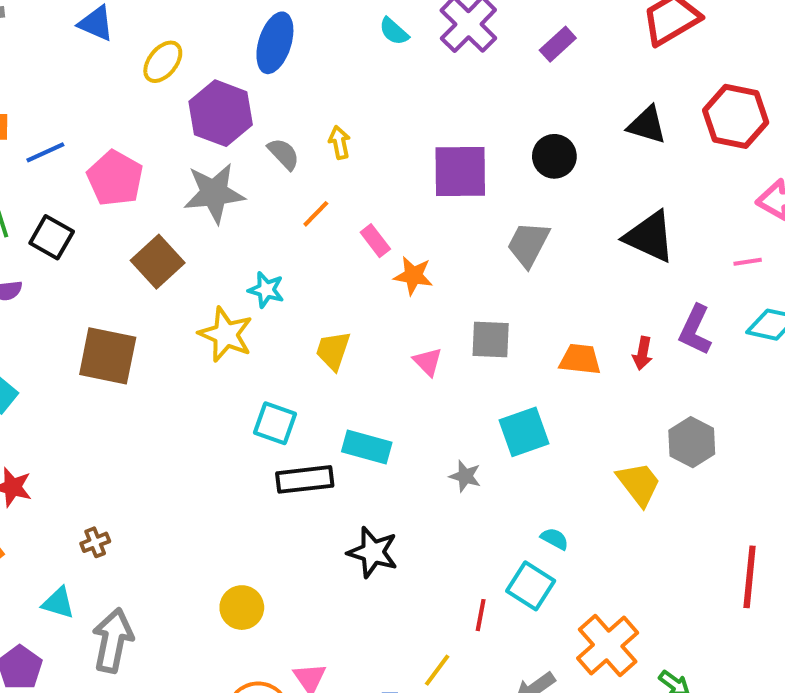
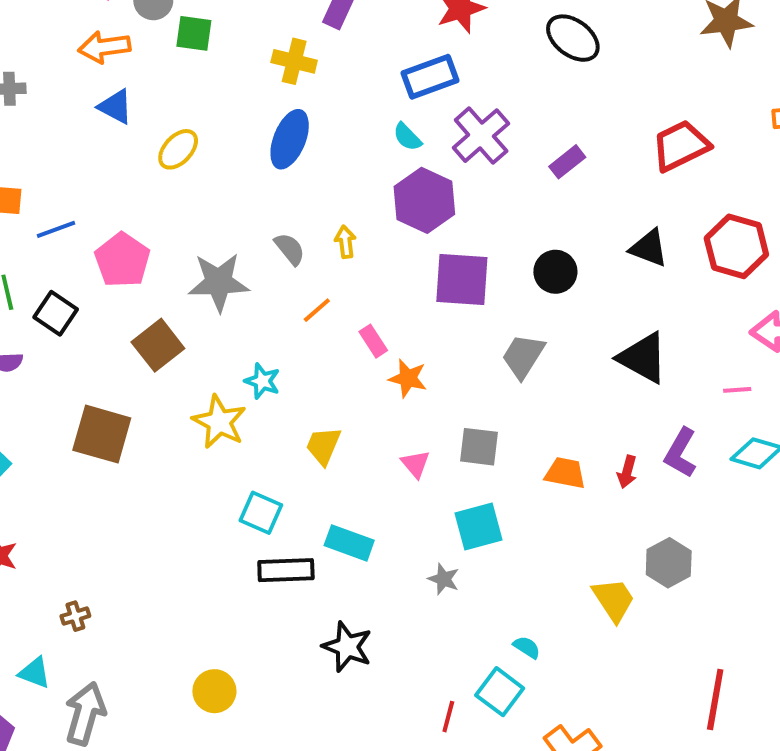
purple hexagon: (221, 113) -> (424, 200), moved
cyan square: (524, 432) -> (479, 527), moved

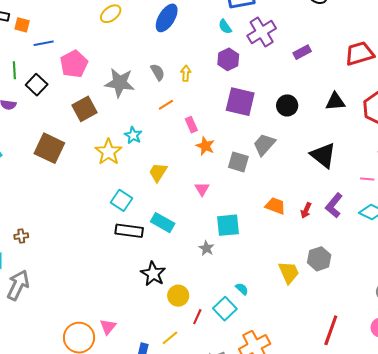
purple hexagon: (424, 200) -> (228, 59), size x0.7
black triangle: (649, 248) -> (335, 101), turned -35
gray square: (479, 447) -> (238, 162), moved
yellow circle: (214, 691) -> (178, 296), moved

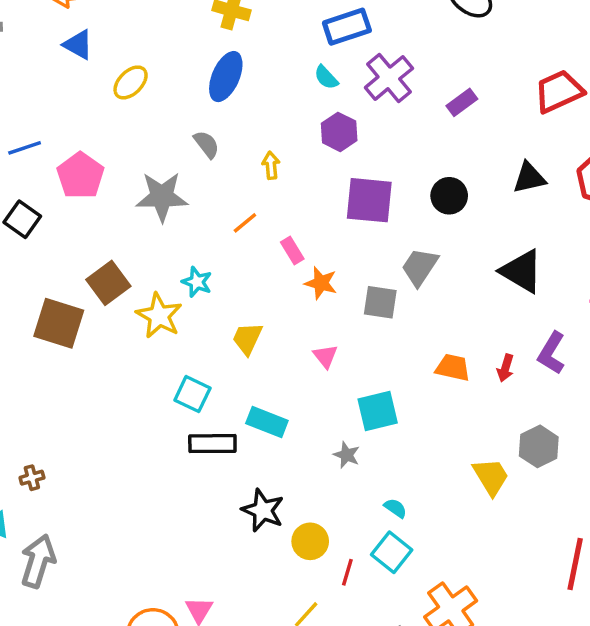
gray semicircle: (158, 72) -> (207, 144), moved
brown square: (84, 109) -> (108, 283), moved
cyan semicircle: (242, 289) -> (395, 508), moved

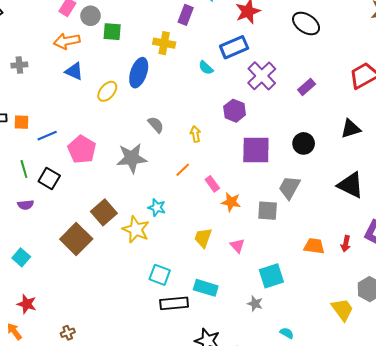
blue ellipse: (226, 77) -> (139, 73), moved
cyan semicircle: (326, 77) -> (206, 68), moved
brown square: (59, 323) -> (76, 239), turned 32
yellow trapezoid: (247, 338) -> (203, 238), moved

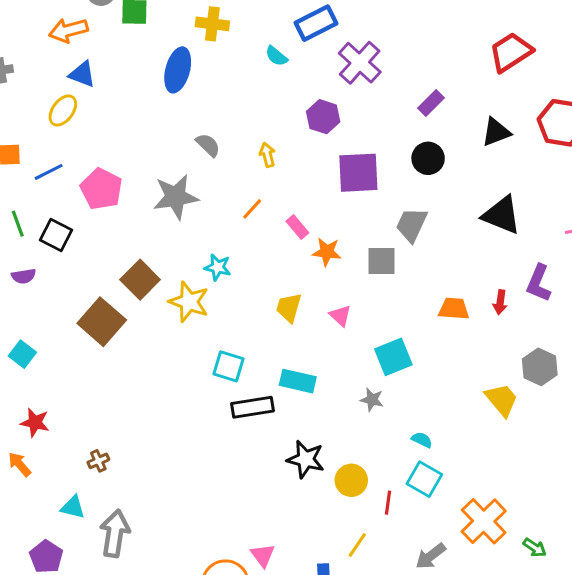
purple rectangle: (307, 87) -> (431, 103), moved
yellow ellipse: (107, 91) -> (63, 110), moved

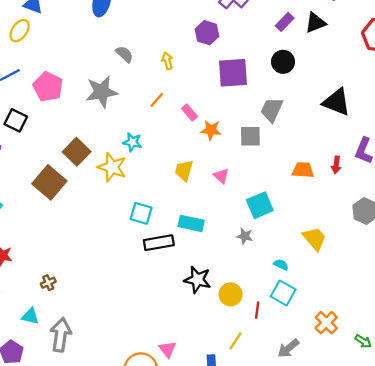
black triangle: (496, 132) -> (316, 23), moved
yellow trapezoid: (502, 400) -> (314, 239), moved
orange cross: (484, 521) -> (326, 323), size x0.7

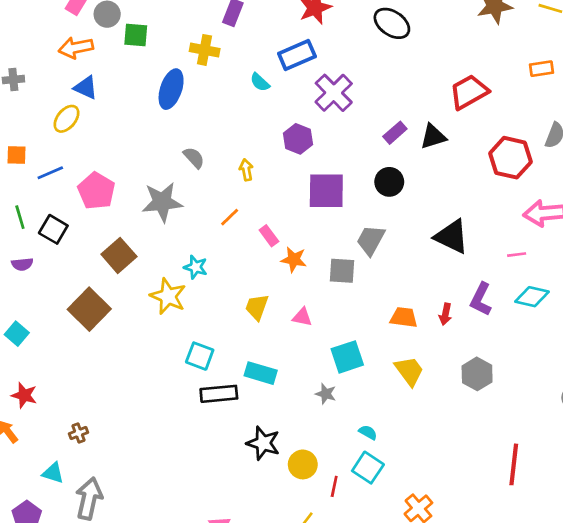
brown square: (77, 152) -> (119, 255), moved
pink triangle: (221, 176) -> (302, 317), turned -35
yellow trapezoid: (314, 239) -> (409, 371), moved

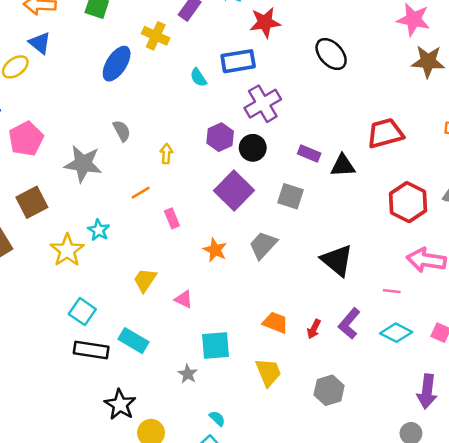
purple rectangle: (395, 133) -> (309, 154), turned 50
black circle: (389, 182) -> (253, 148), moved
purple square: (326, 191) -> (234, 191), turned 30
orange star: (294, 260) -> (215, 250), moved
gray square: (342, 271) -> (290, 196), moved

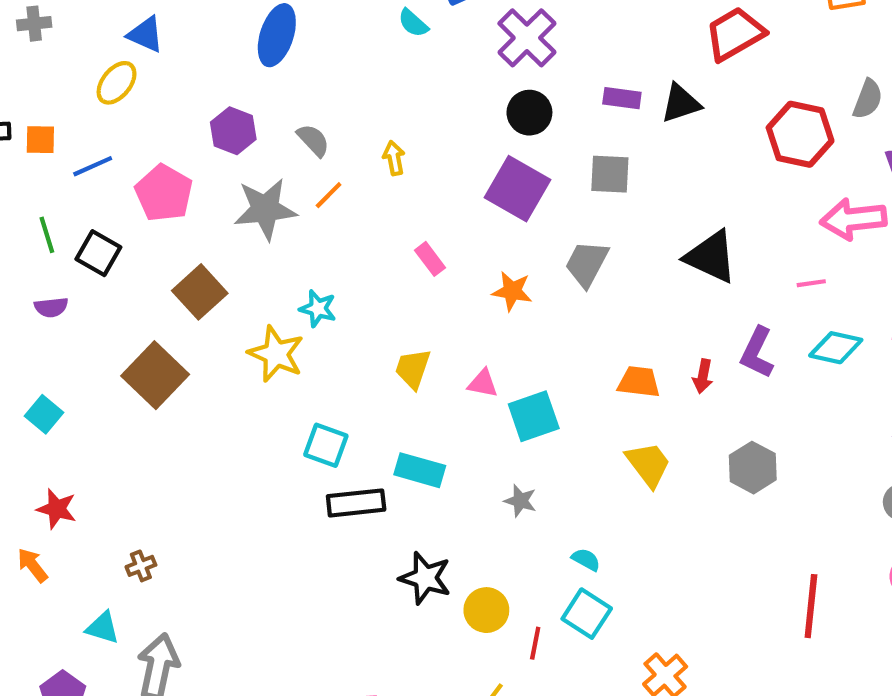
purple hexagon: (220, 137) -> (233, 131), moved
orange line: (141, 193) -> (329, 195), moved
cyan square: (215, 346) -> (534, 416), moved

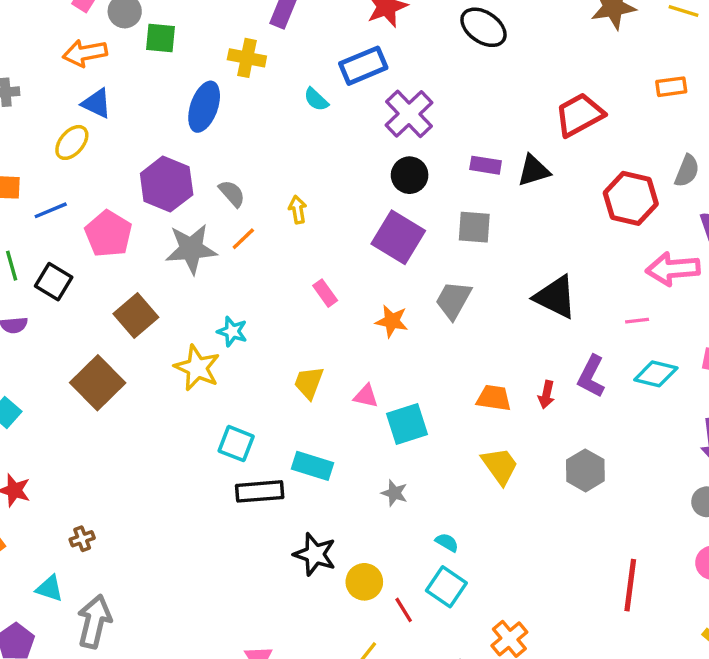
purple hexagon: (233, 131) -> (167, 184), size x1.4
red line: (535, 643) -> (404, 610), turned -44

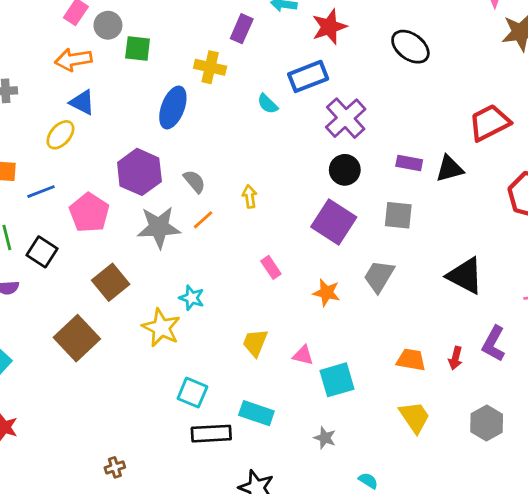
brown cross: (82, 539) -> (115, 467), moved

